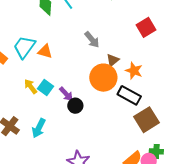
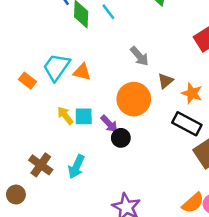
orange circle: (103, 78) -> (134, 99), moved
cyan square: (46, 88) -> (84, 116), turned -35

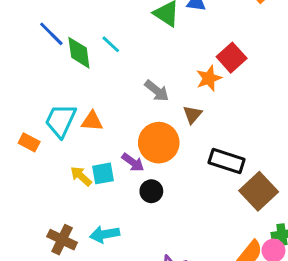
orange star: (192, 93) -> (209, 78), moved, turned -30
purple arrow: (109, 124) -> (133, 162), moved
cyan arrow: (76, 167) -> (105, 234), turned 65

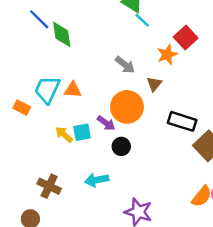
cyan line: (111, 44) -> (142, 20), moved
cyan arrow: (105, 234) -> (97, 180), moved

